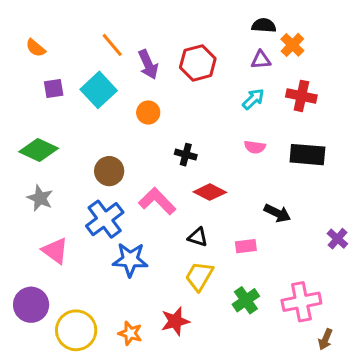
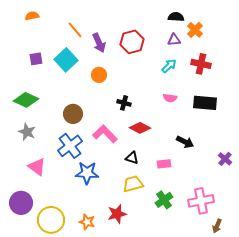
orange semicircle: (36, 48) -> (32, 16), moved, turned 128
yellow trapezoid: (199, 276) -> (133, 184), turned 45

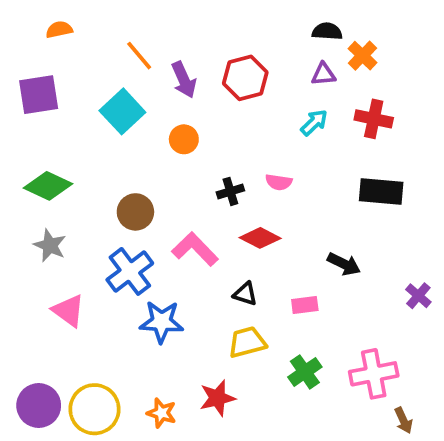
purple square: (36, 59) -> (39, 95), moved, size x1.6
pink semicircle: (170, 98) -> (279, 182), moved
black cross: (124, 103) -> (230, 191), turned -32
purple circle: (21, 203) -> (39, 405), moved
brown arrow: (217, 226) -> (403, 420), turned -48

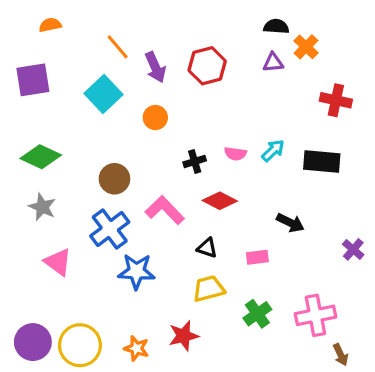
red cross: (374, 119) -> (336, 100), moved
cyan arrow: (314, 123) -> (273, 150), moved

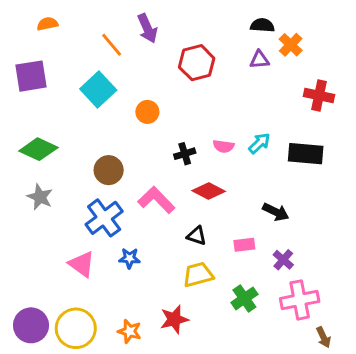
purple arrow: (155, 67) -> (147, 28), moved
purple cross: (353, 249) -> (283, 260), moved
pink triangle: (58, 262) -> (82, 264), moved
blue star: (136, 271) -> (129, 258), size x0.6

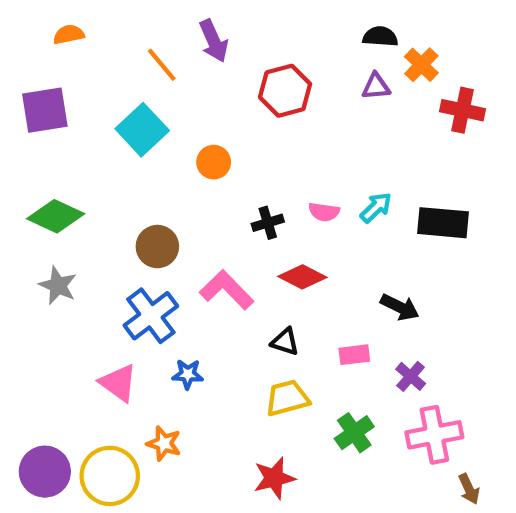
red cross: (319, 95) -> (462, 110), moved
red star: (174, 319) -> (274, 478), moved
orange star: (129, 331) -> (164, 443), moved

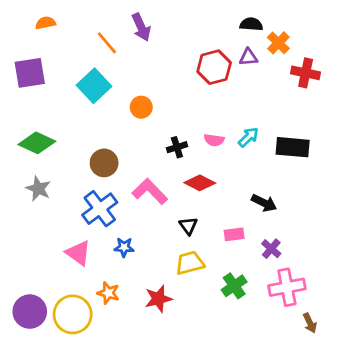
red hexagon: (285, 91) -> (214, 67), moved
black triangle: (285, 342) -> (188, 226), turned 36
red star: (274, 478) -> (158, 299), moved

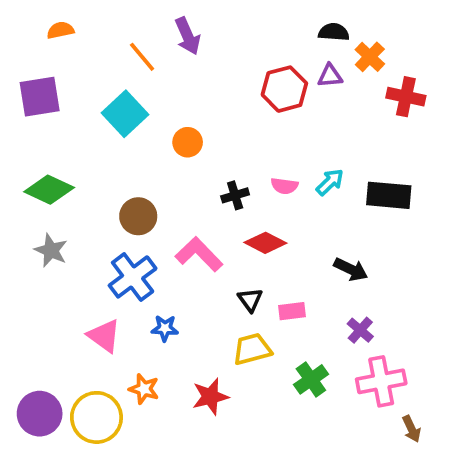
pink rectangle: (234, 234) -> (292, 311), moved

